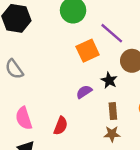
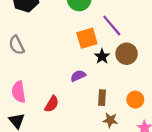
black star: (109, 80) -> (102, 56), moved
brown star: (112, 134) -> (110, 120), moved

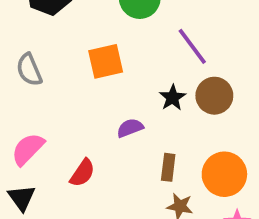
orange square: (87, 38) -> (106, 61), moved
pink semicircle: (19, 92) -> (28, 149), turned 50
orange circle: (135, 100) -> (224, 174), size x1.5

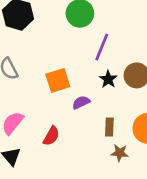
purple line: (192, 46) -> (102, 47), moved, turned 64
orange square: (106, 61) -> (58, 80), moved

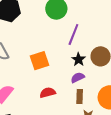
purple semicircle: (81, 102) -> (78, 77), moved
red semicircle: (51, 136) -> (48, 93), moved, turned -133

